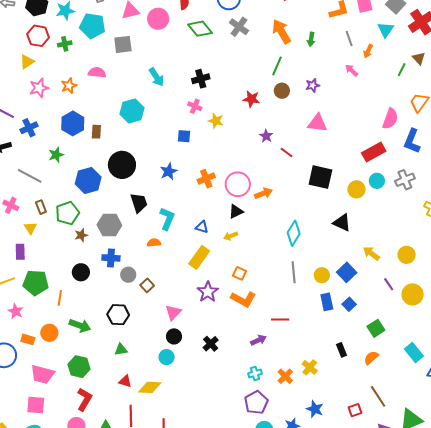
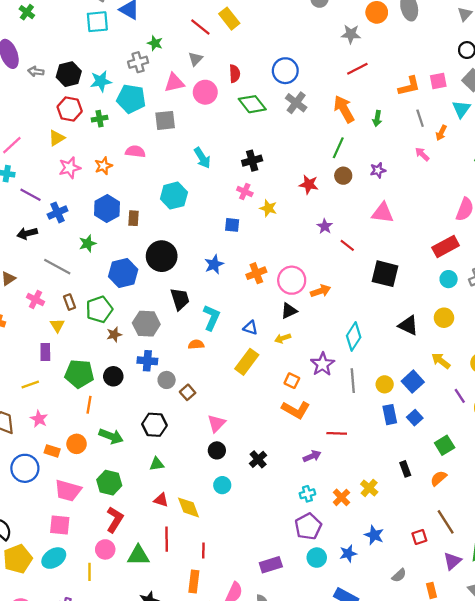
yellow circle: (356, 189) -> (444, 318), moved
green pentagon: (36, 283) -> (79, 374), moved
purple star: (208, 292) -> (323, 364), moved
cyan circle: (167, 357) -> (222, 485), moved
yellow diamond: (150, 387) -> (189, 507), turned 65

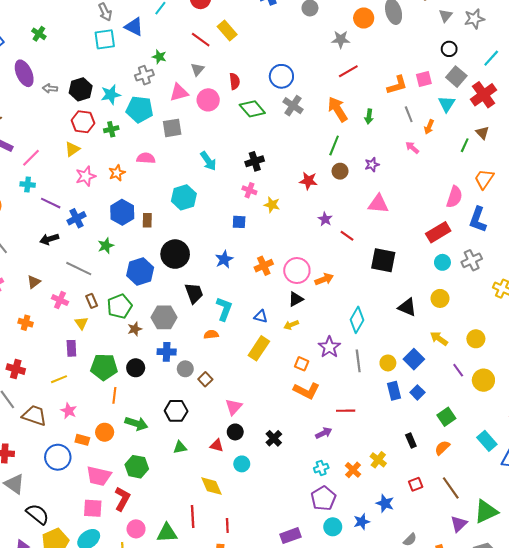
red triangle: (161, 500) -> (217, 446), moved
red L-shape: (115, 520) -> (122, 499), moved
red square: (419, 537) -> (416, 484), moved

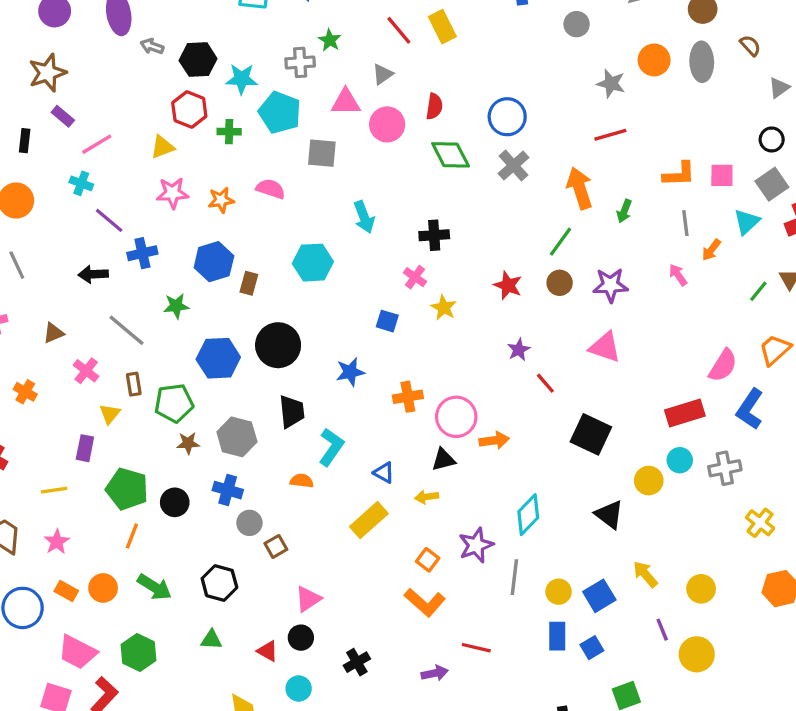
purple star: (372, 165) -> (610, 285), size x1.5
yellow circle: (440, 298) -> (649, 481), moved

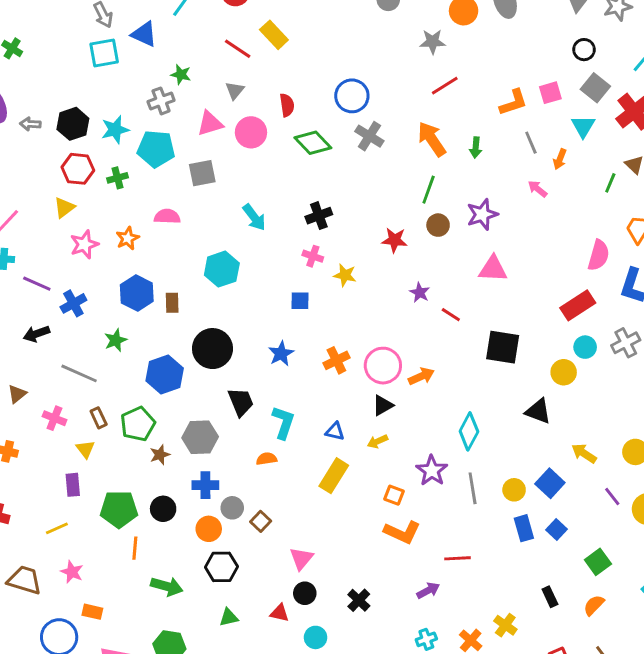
orange circle: (103, 588) -> (209, 529), moved

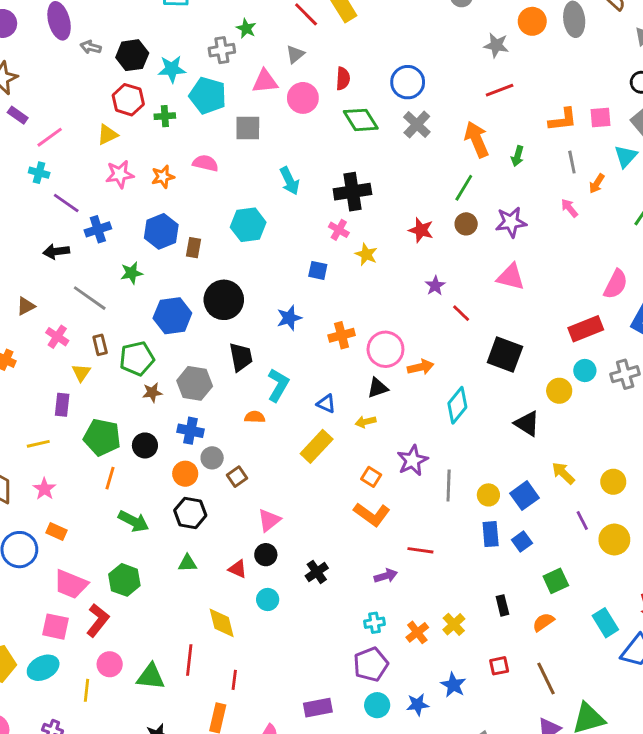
black cross: (319, 216) -> (352, 192), size x1.4
cyan diamond: (469, 431) -> (457, 405), moved

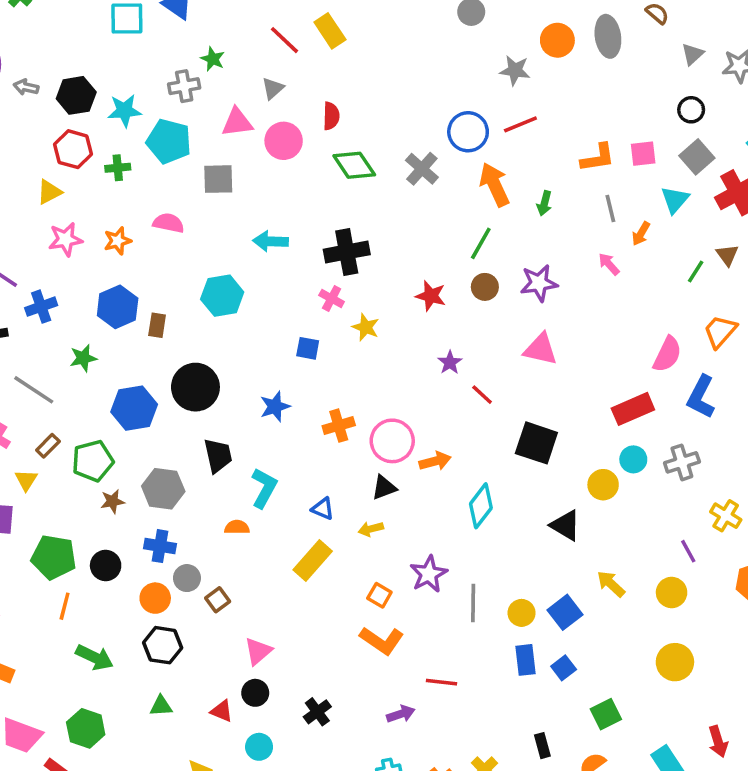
blue circle: (408, 82) -> (468, 132), moved
cyan arrow: (290, 181) -> (271, 241), turned 120
brown rectangle: (100, 345) -> (48, 446), turned 60
purple line: (582, 520) -> (688, 551), moved

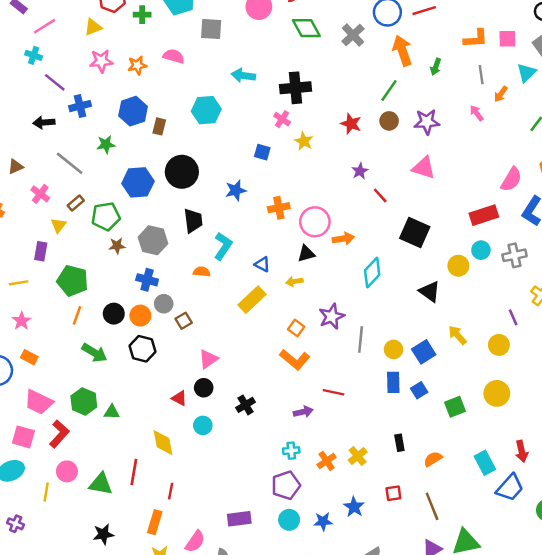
black circle: (106, 566) -> (114, 314), moved
green triangle: (161, 706) -> (112, 412), moved
green square: (606, 714) -> (455, 407), moved

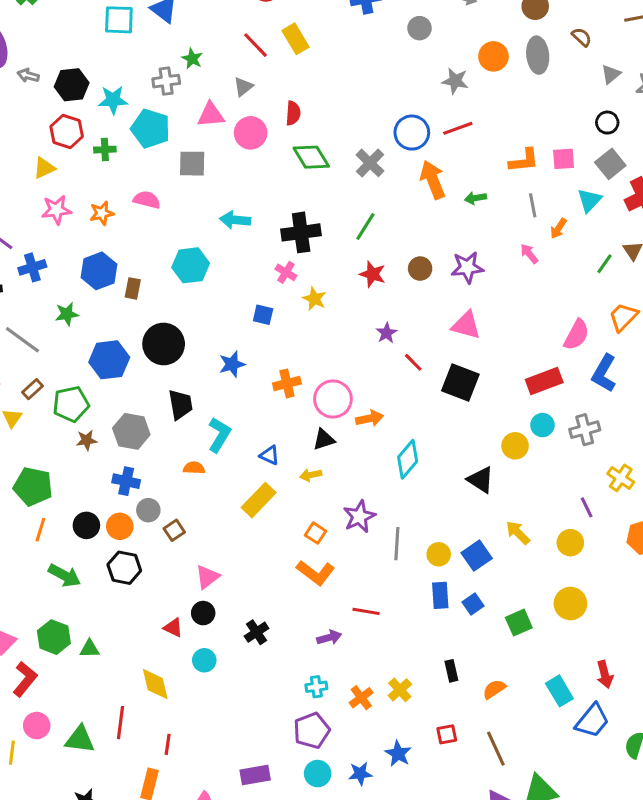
green arrow: (436, 67) -> (475, 198), turned 63
green line: (389, 90) -> (365, 226), moved
black square: (415, 232) -> (460, 383), moved

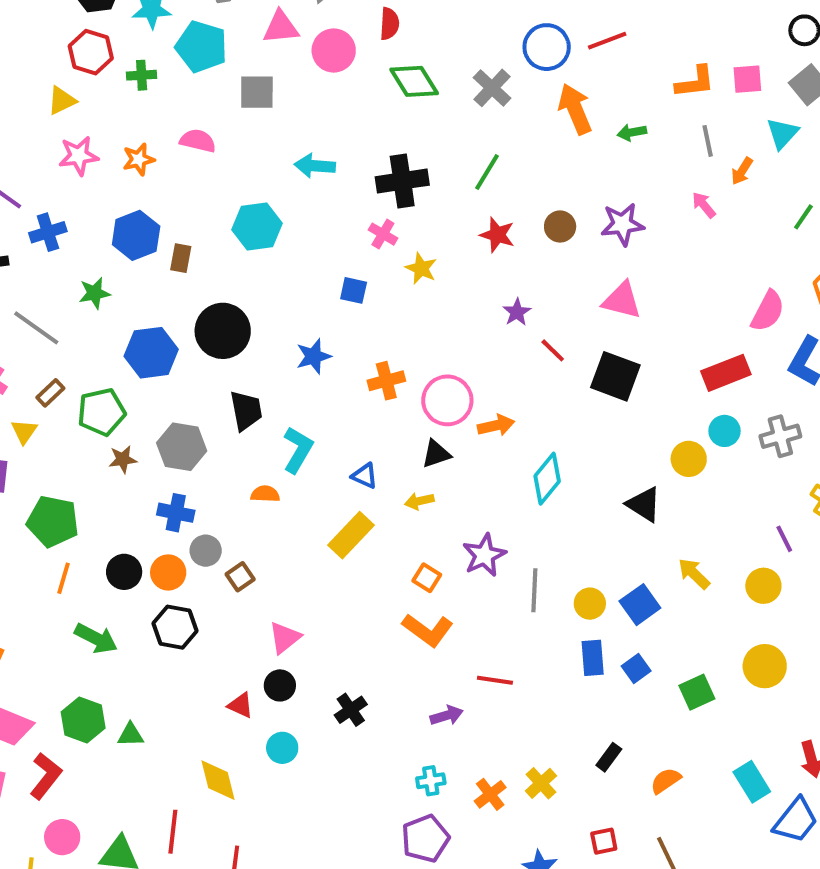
black rectangle: (451, 671) -> (609, 757), turned 50

